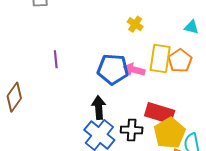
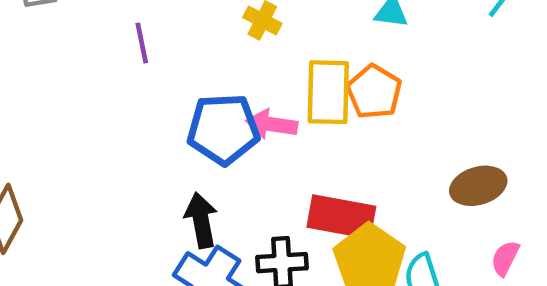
purple line: (56, 59) -> (142, 43), moved

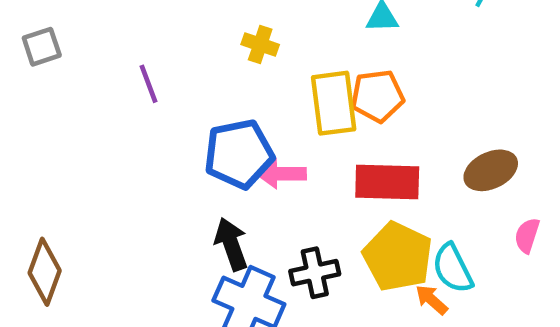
orange pentagon: (374, 92) -> (377, 96), turned -30
pink arrow: (272, 124) -> (281, 174), moved
red rectangle: (341, 217) -> (387, 182), moved

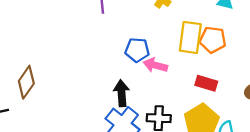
blue pentagon: (239, 154) -> (137, 50), size x0.7
red rectangle: (387, 182) -> (206, 83), size x0.7

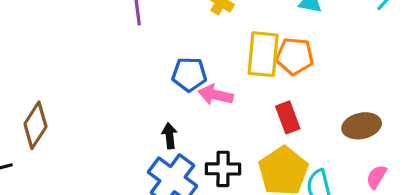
red rectangle: (206, 83) -> (288, 117), turned 55
black arrow: (121, 93) -> (169, 136), size x0.7

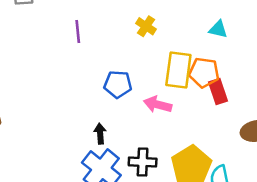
pink arrow: (216, 95) -> (158, 105), moved
red rectangle: (288, 117) -> (218, 91), moved

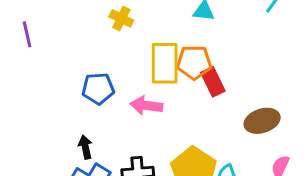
purple line: (78, 32) -> (27, 34), moved

